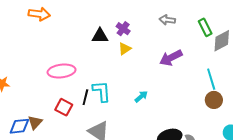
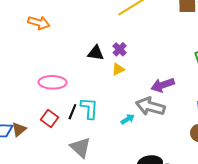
gray arrow: (167, 20) -> (150, 106), moved, size x1.8

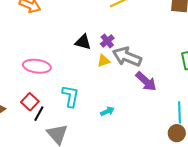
purple arrow: (163, 85) -> (146, 81), turned -125
gray arrow: (150, 106) -> (127, 57), moved
black line: (72, 112) -> (39, 114), moved

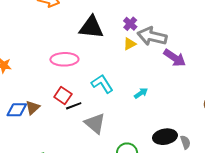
black triangle: (83, 42) -> (91, 27), moved, size x1.5
cyan L-shape: (70, 96) -> (102, 84), turned -35
black line: (39, 114) -> (74, 106), turned 49

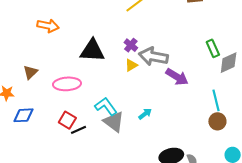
brown triangle: (33, 108) -> (30, 72), moved
blue diamond: (17, 110) -> (23, 115), moved
gray triangle: (95, 123) -> (114, 122), moved

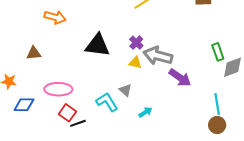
yellow triangle: (131, 65) -> (135, 63), turned 40
brown triangle: (30, 72) -> (34, 53), moved, turned 35
pink ellipse: (67, 84) -> (58, 89), moved
gray triangle: (114, 122) -> (125, 90), moved, size x0.6

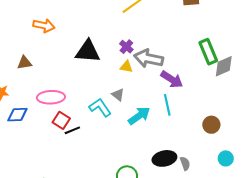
green rectangle: (218, 52) -> (208, 52), size x1.4
cyan line: (217, 104) -> (167, 105), moved
cyan arrow: (145, 112) -> (139, 116), size x1.6

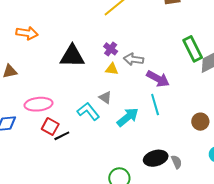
gray arrow: (149, 59) -> (134, 59), size x0.7

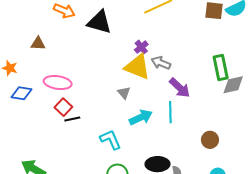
black triangle: (72, 56) -> (99, 22), moved
yellow triangle: (112, 69) -> (137, 67), size x2.0
cyan L-shape: (88, 111) -> (111, 140), moved

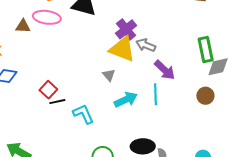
purple cross: (141, 47) -> (126, 29), size x1.5
pink ellipse: (58, 83) -> (47, 17), moved
cyan L-shape: (111, 140) -> (83, 114), moved
brown circle: (210, 140) -> (205, 96), moved

